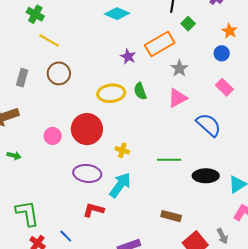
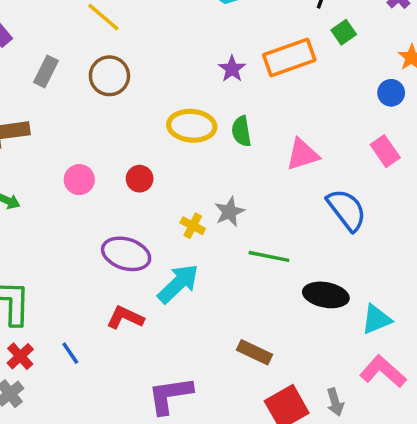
gray star: (179, 68) -> (229, 212), moved
red circle: (87, 129) -> (140, 179), size x0.5

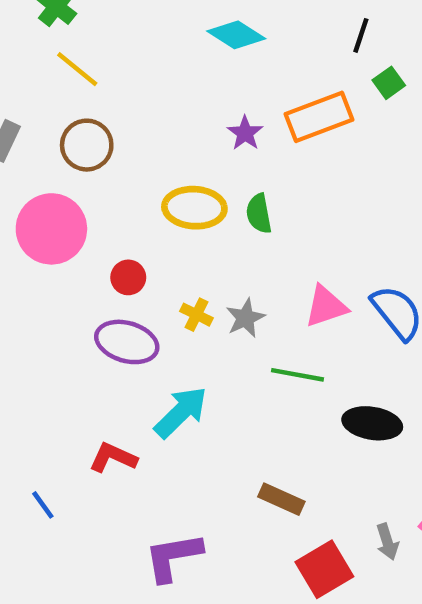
pink triangle: (302, 154) -> (326, 306), moved
pink circle: (79, 180) -> (51, 229), moved, size x1.8
yellow cross: (193, 226) -> (196, 315), moved
purple ellipse: (126, 254) -> (127, 342), moved
gray arrow: (335, 402) -> (387, 542), moved

